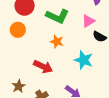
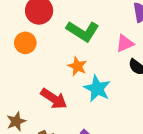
cyan star: (84, 60) -> (97, 88), moved

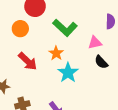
red arrow: (54, 99) -> (28, 61), moved

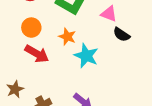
orange circle: (20, 29) -> (31, 28), moved
pink triangle: (95, 43) -> (109, 14), turned 48

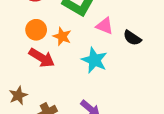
pink triangle: (109, 14) -> (105, 26), moved
orange star: (67, 37) -> (62, 36), moved

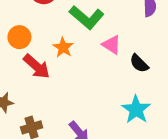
orange circle: (36, 30) -> (19, 37), moved
cyan star: (94, 60) -> (136, 110), moved

